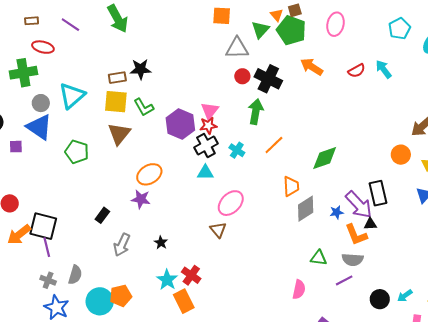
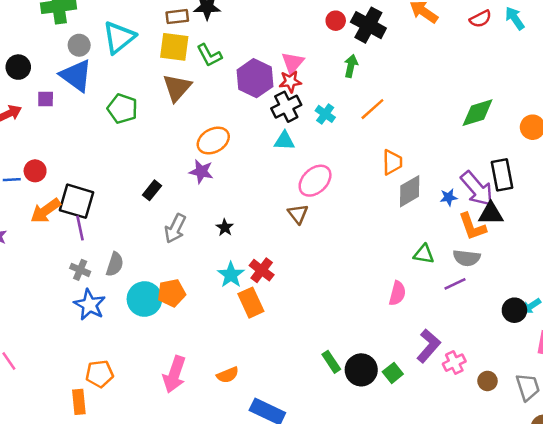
green arrow: (256, 112) -> (351, 66), size x0.7
green diamond: (325, 158) -> (478, 113), moved
black triangle: (370, 224) -> (491, 214), size x1.5
black circle: (380, 299) -> (514, 310), moved

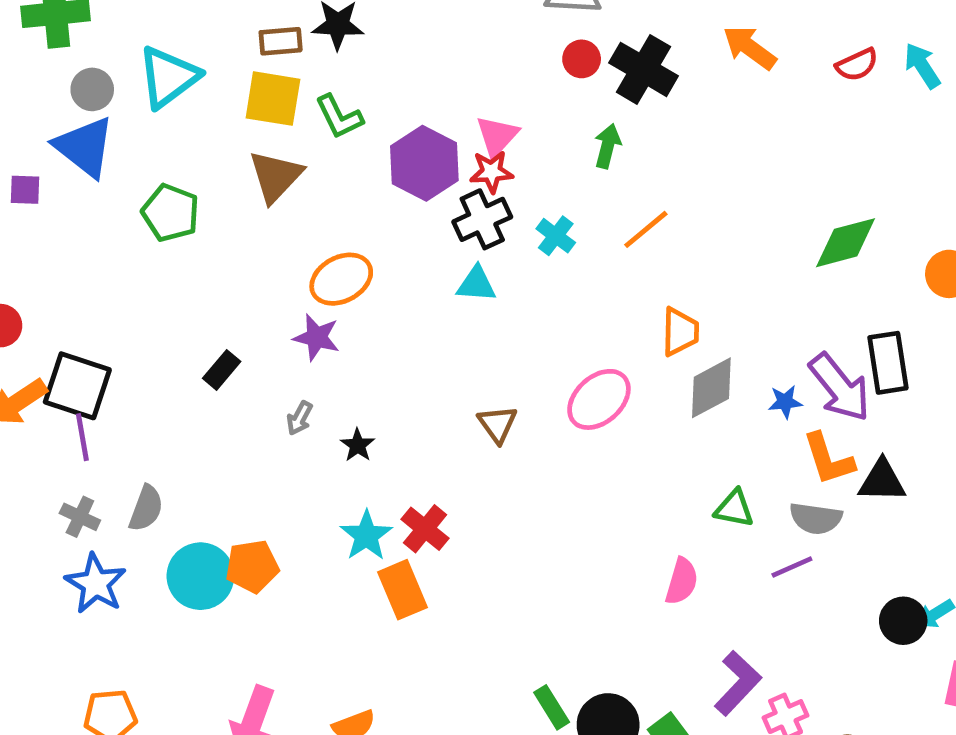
pink ellipse: (315, 181) -> (599, 399), moved
black triangle: (491, 214) -> (882, 481), moved
gray arrow: (175, 228) -> (300, 418), moved, size x0.6

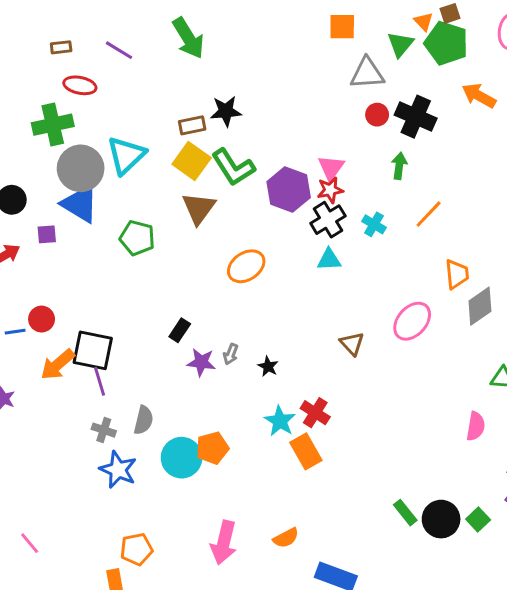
gray circle: (92, 89) -> (81, 168), size x1.8
yellow square: (273, 99) -> (192, 161), turned 33
green L-shape: (339, 117) -> (233, 167), size x1.4
purple star: (317, 337) -> (201, 362), moved

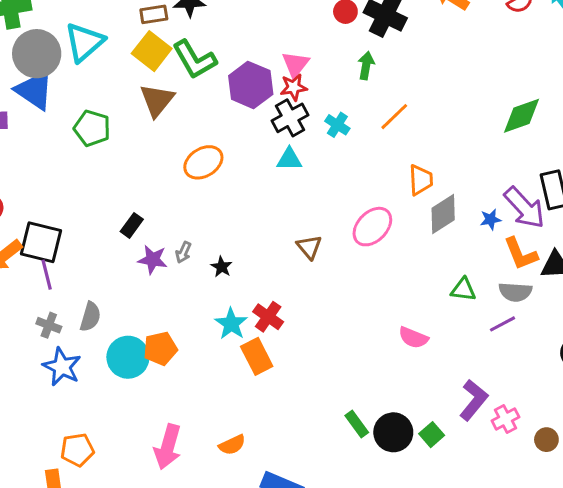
pink semicircle: (476, 426) -> (413, 338), moved, turned 100

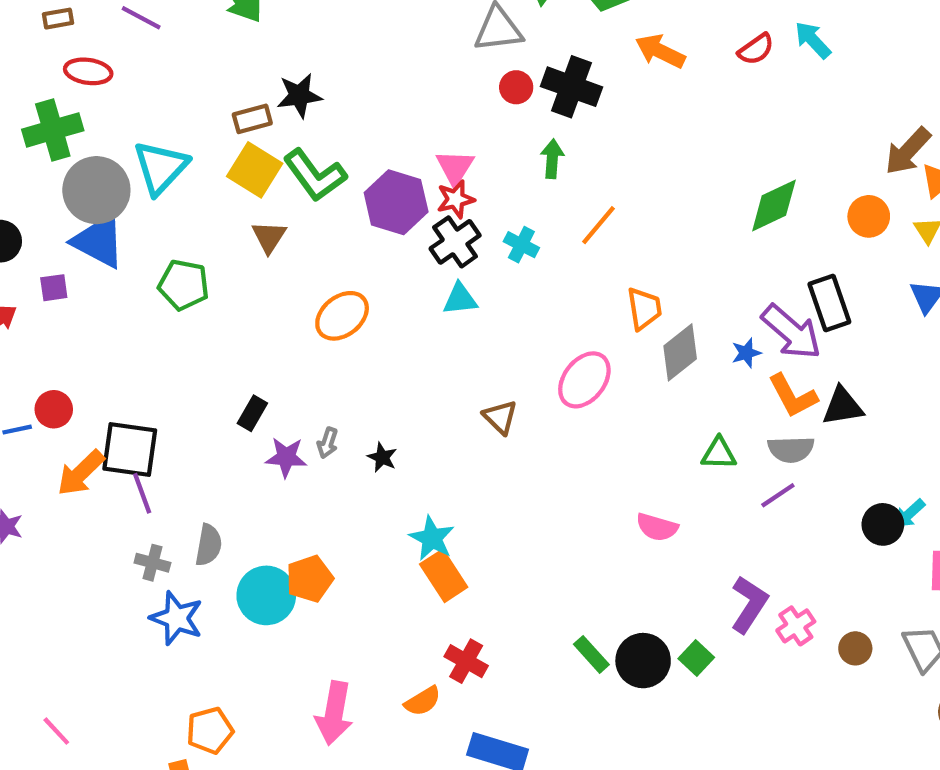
brown triangle: (157, 100) -> (269, 237), size x0.7
red cross: (268, 317) -> (466, 661), moved
cyan star: (231, 324) -> (432, 538), moved

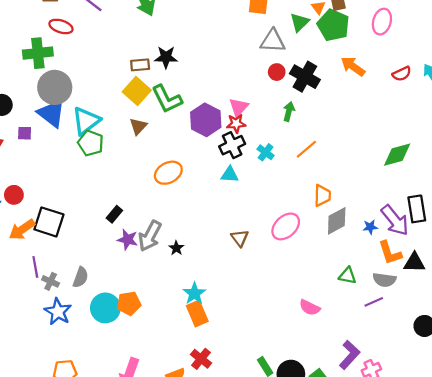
cyan triangle: (161, 167) -> (86, 121), moved
gray arrow: (328, 443) -> (150, 236), size x2.0
purple line: (142, 493) -> (35, 267), moved

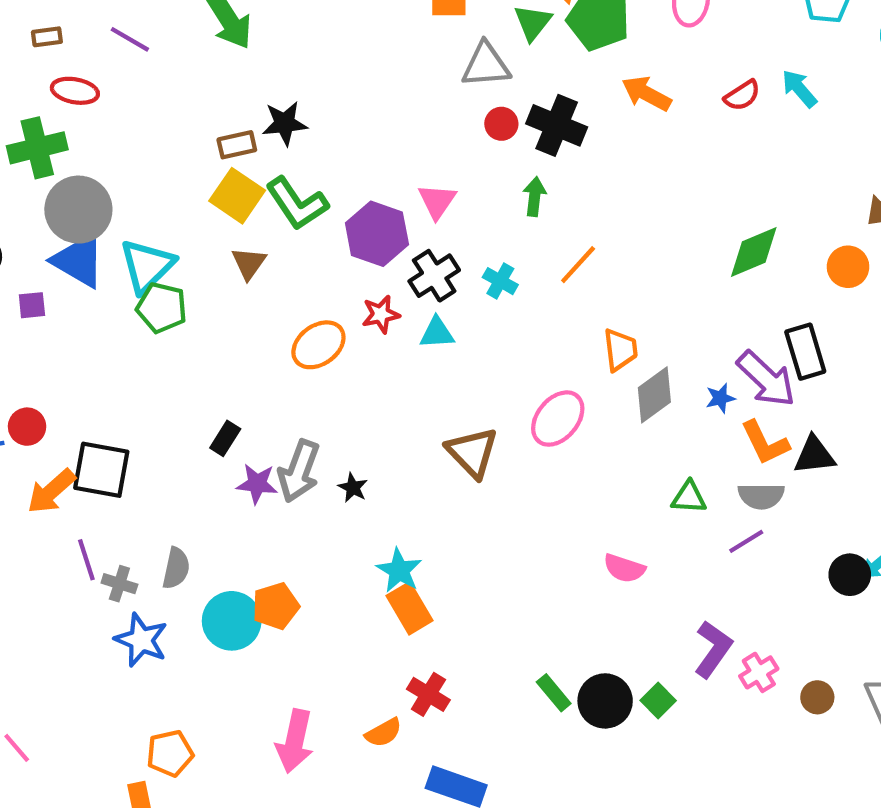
red star: (236, 124) -> (381, 314), moved
brown triangle: (240, 238) -> (472, 452), size x1.5

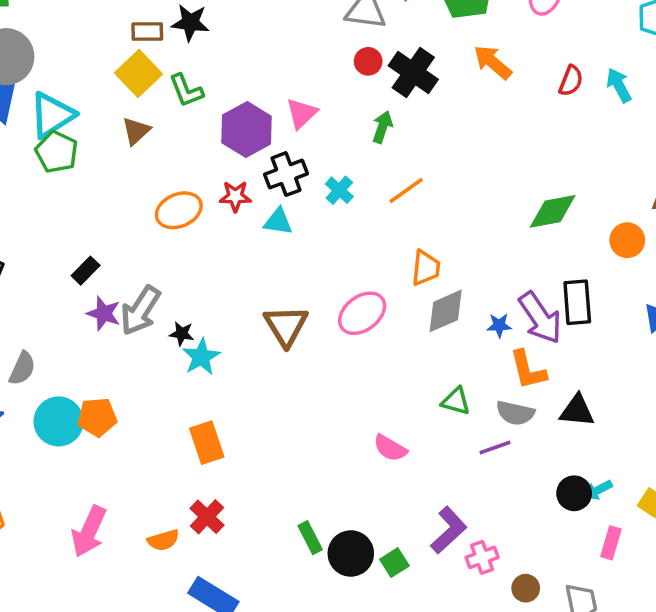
red semicircle: (742, 95) -> (571, 81), turned -48
green L-shape: (297, 204) -> (186, 90), size x0.7
black triangle: (814, 455) -> (577, 411), moved
black star: (353, 488) -> (182, 334), turned -30
cyan star: (399, 570) -> (201, 357), moved

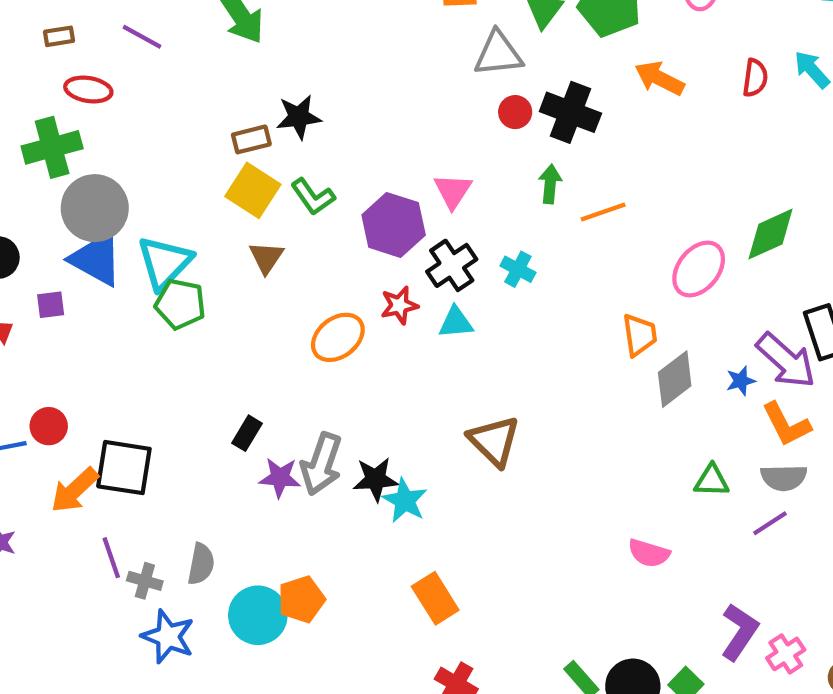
orange line: (406, 191) -> (603, 212), moved, turned 30
pink ellipse: (362, 313) -> (699, 269), moved
black star: (182, 334) -> (376, 479), size x1.5

